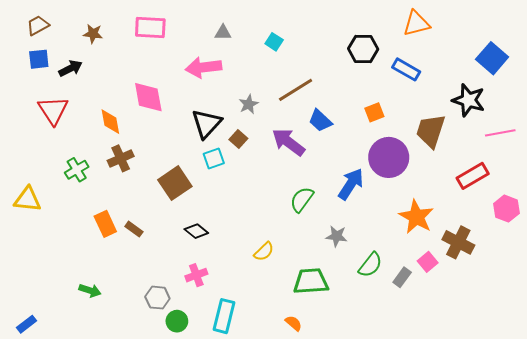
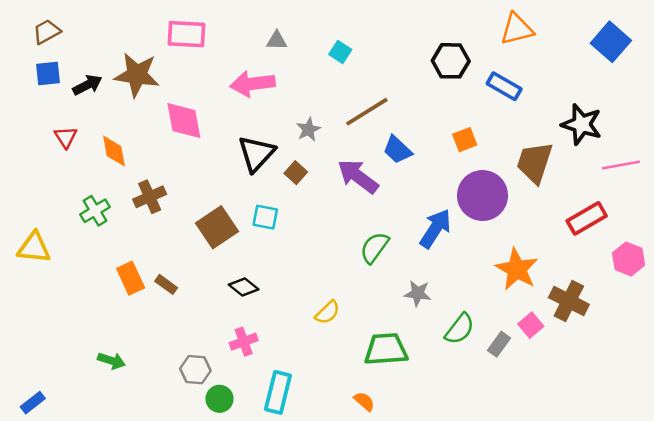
brown star: (93, 34) -> (137, 75), moved, size x1.8
blue square: (492, 58) -> (611, 42), moved
red triangle: (53, 110) -> (66, 137), size x0.6
orange diamond: (110, 122) -> (114, 151), moved
cyan square: (214, 158) -> (265, 217), moved, turned 30

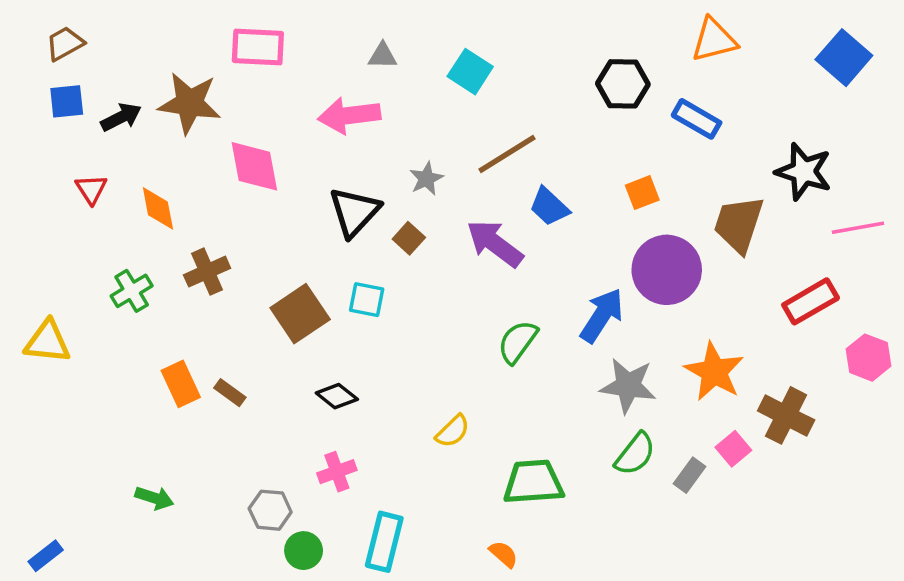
cyan square: (340, 52) -> (470, 72), size x1.4
gray star: (418, 293) -> (628, 386), moved, size x1.5

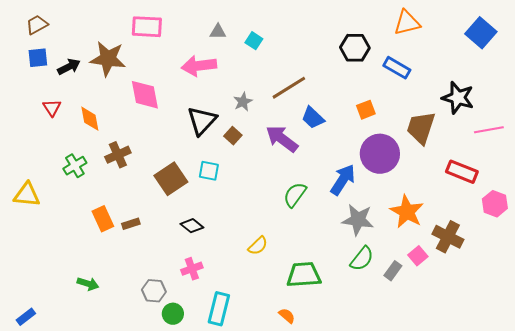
cyan square: (470, 72) -> (254, 41), moved, size x0.7
red rectangle: (811, 301) -> (462, 172), turned 52
brown rectangle: (230, 393) -> (131, 224), turned -54

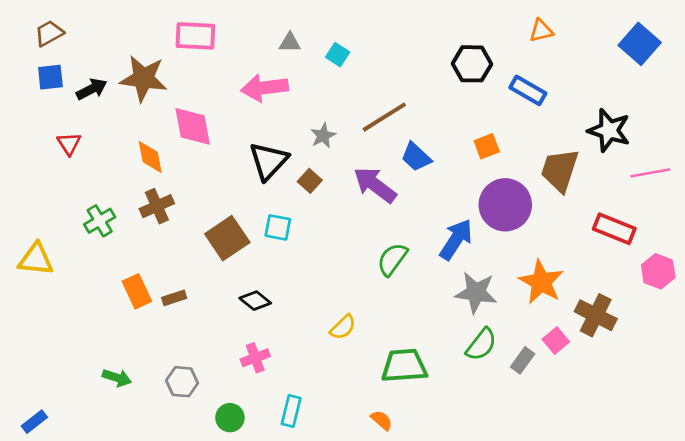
orange triangle: (407, 23) -> (541, 31), size x0.7
orange diamond: (90, 119) -> (150, 157), moved
gray hexagon: (154, 291) -> (182, 382), moved
cyan rectangle: (219, 309) -> (291, 411), size x0.7

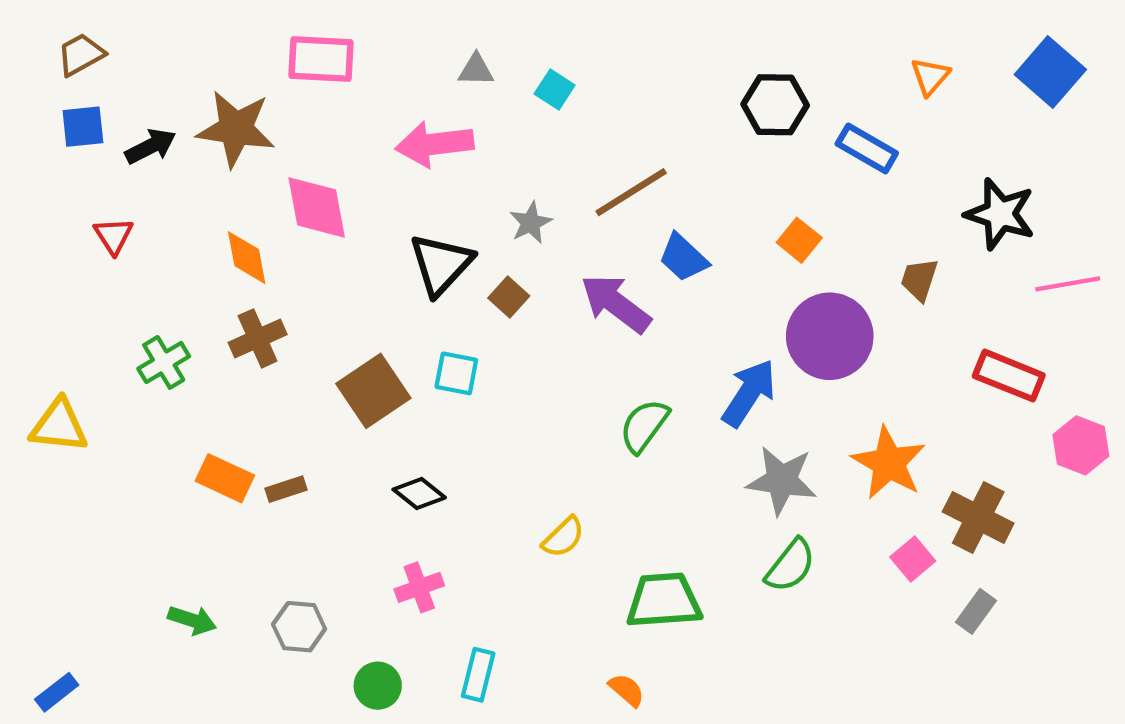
orange triangle: (541, 31) -> (930, 76), moved, turned -35
orange square: (487, 146) -> (799, 240), turned -30
brown trapezoid: (560, 170) -> (919, 279), size x0.6
orange rectangle: (137, 291) -> (225, 478), turned -40
gray rectangle: (523, 360) -> (976, 611), moved

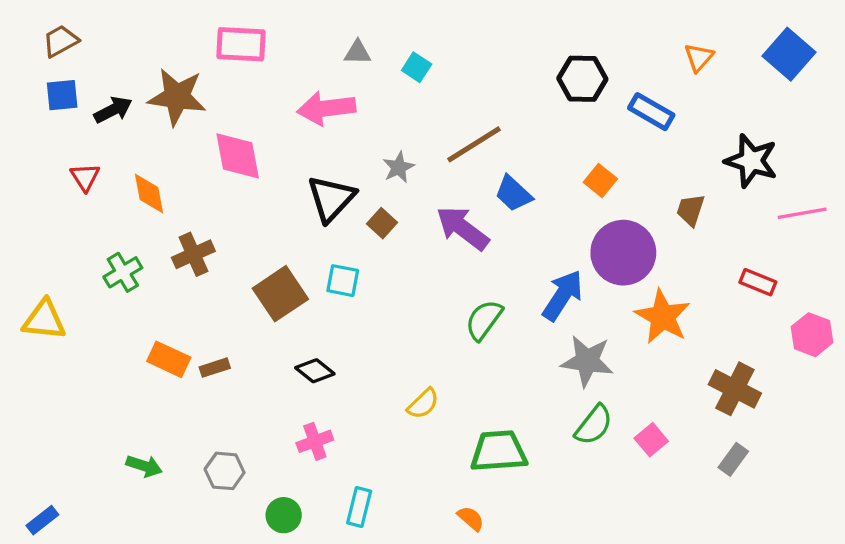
orange diamond: (247, 258) -> (149, 194), moved
red rectangle: (1009, 376) -> (758, 282), size x0.7
orange star: (889, 463) -> (663, 317), moved
pink square: (913, 559) -> (651, 440), moved

